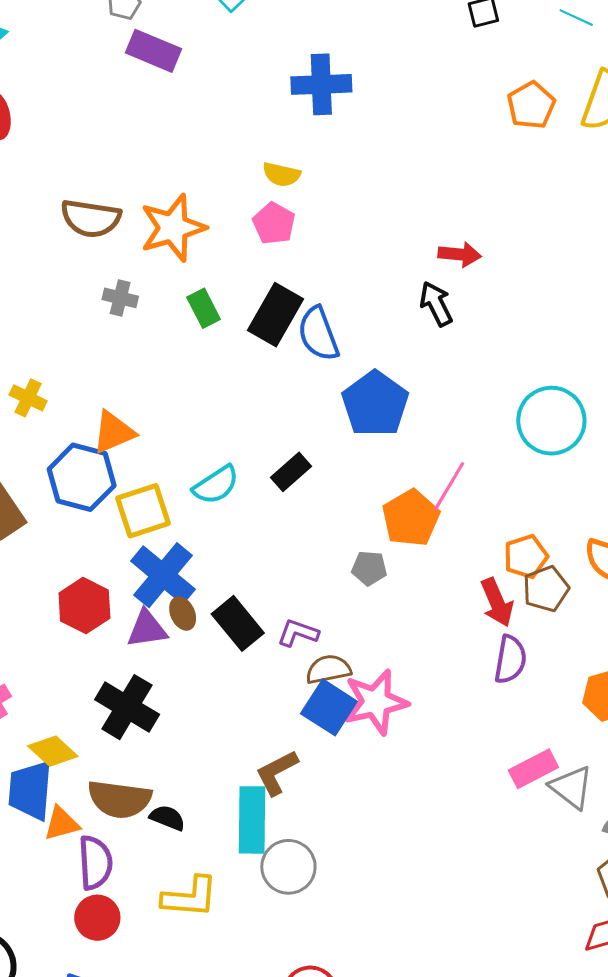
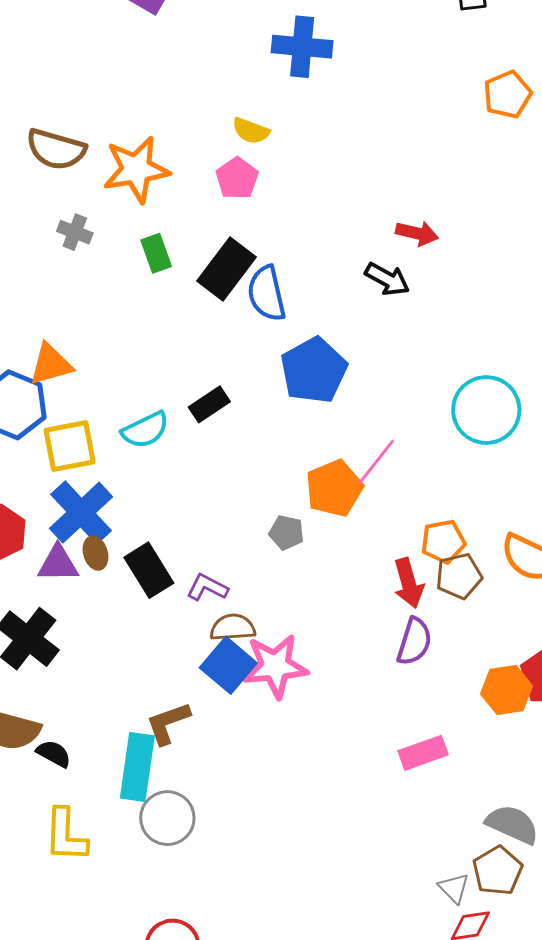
black arrow: (436, 304) -> (387, 279), turned 138
black rectangle: (291, 472) -> (209, 404), moved
gray triangle: (571, 787) -> (454, 888), moved, size x0.7
yellow L-shape: (190, 897) -> (66, 835), turned 80

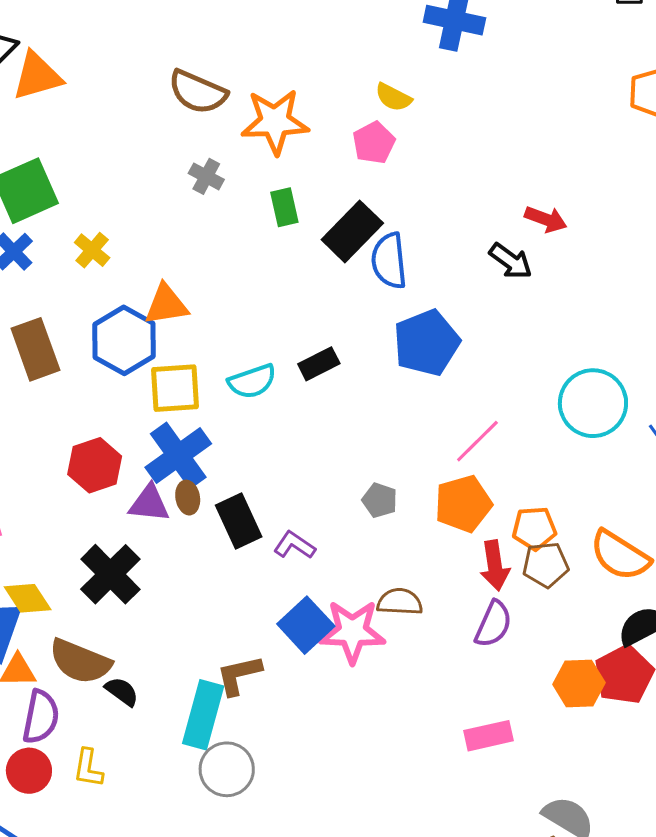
orange pentagon: (334, 488) -> (463, 504), moved
brown semicircle: (233, 627) -> (400, 602), moved
yellow L-shape: (66, 835) -> (88, 768), moved, size x0.7

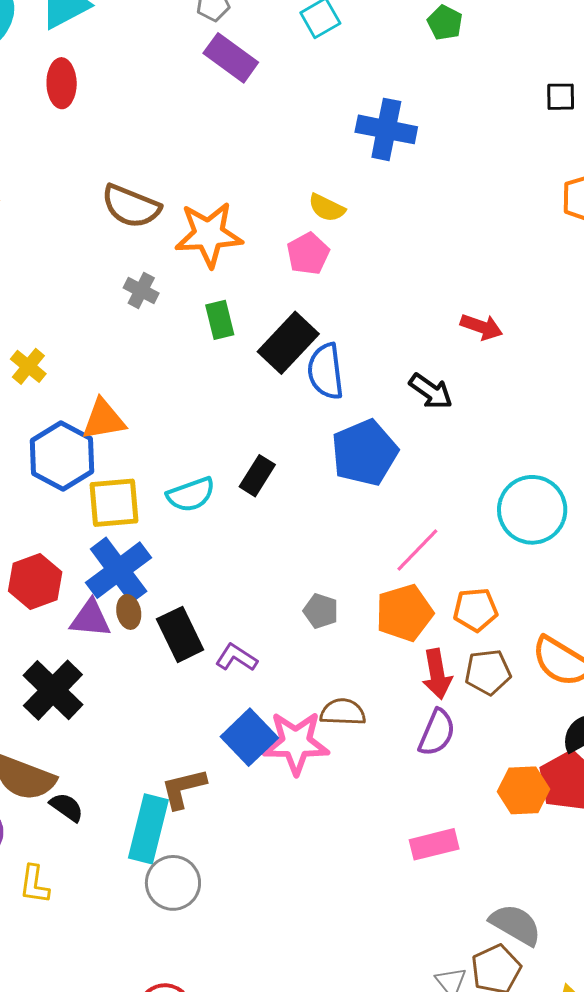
black arrow: (511, 261) -> (431, 391), moved
black rectangle: (319, 364) -> (257, 476), turned -30
orange pentagon: (534, 528) -> (475, 610), moved

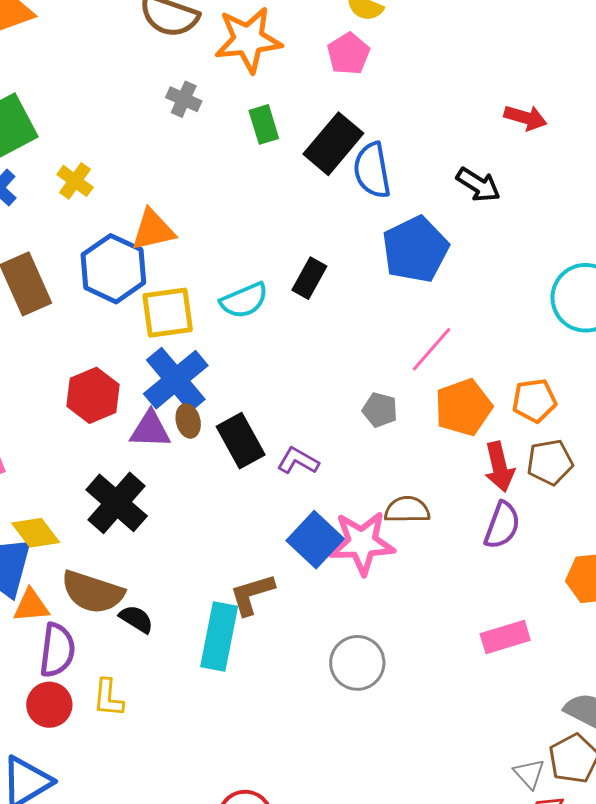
pink line: (417, 550) -> (431, 349), moved
gray circle: (173, 883) -> (357, 663), moved

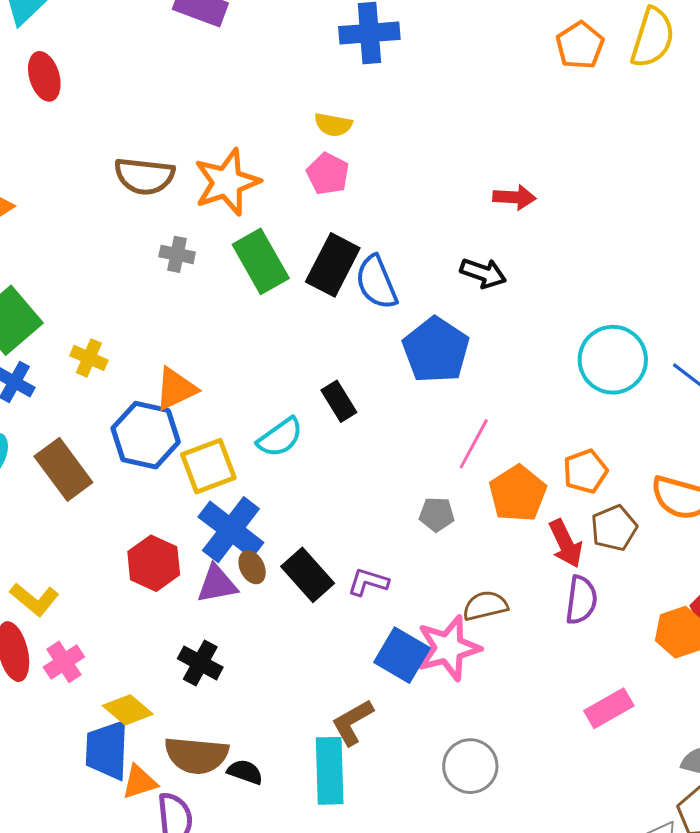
green rectangle: (264, 124) -> (261, 261), size x1.6
black rectangle: (309, 278) -> (339, 401), turned -48
black cross: (117, 503) -> (200, 663), size x0.7

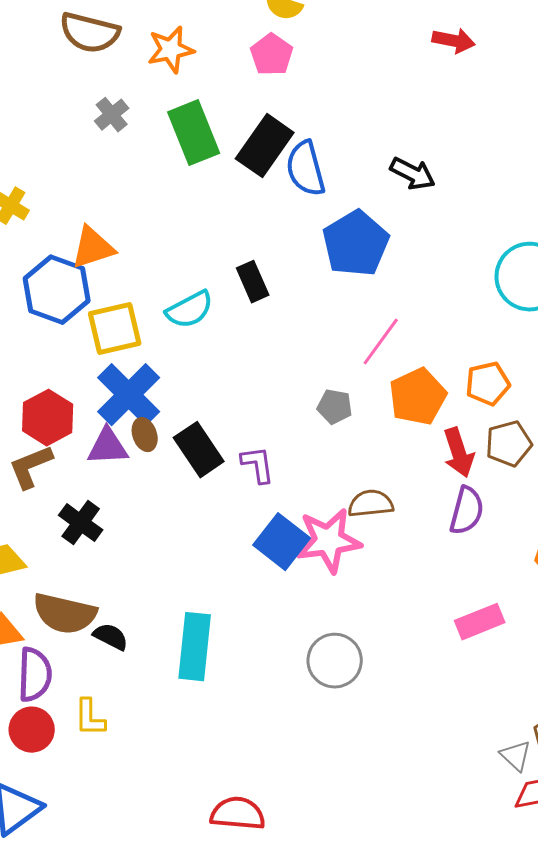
orange star: (227, 182) -> (171, 50), size x0.7
red arrow: (514, 197) -> (454, 41), moved
gray cross: (177, 254) -> (112, 115), turned 32
purple L-shape: (368, 582) -> (258, 465), turned 57
brown L-shape: (352, 722) -> (31, 467), moved

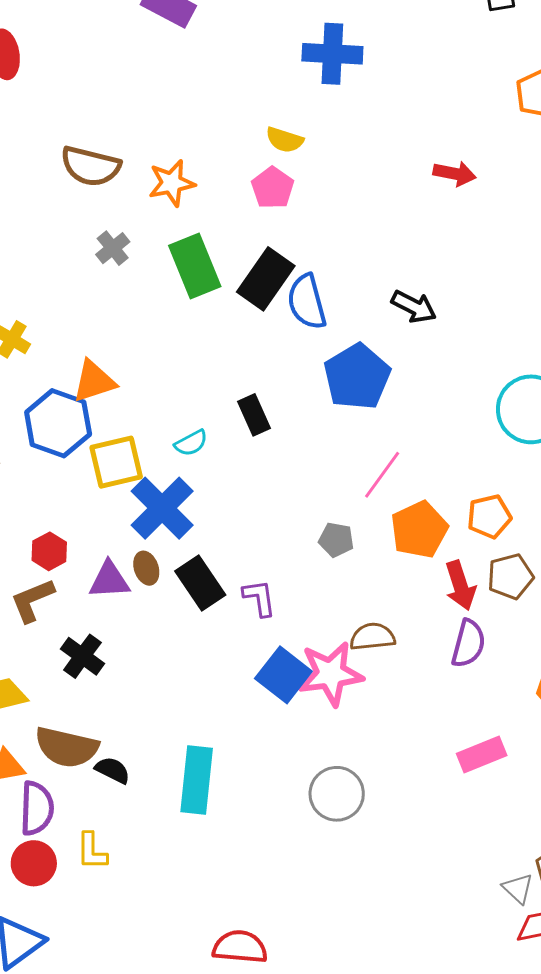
cyan semicircle: (190, 310) -> (191, 443), size x0.7
blue cross: (129, 395) -> (162, 508), moved
red hexagon: (48, 418) -> (49, 551), size x0.7

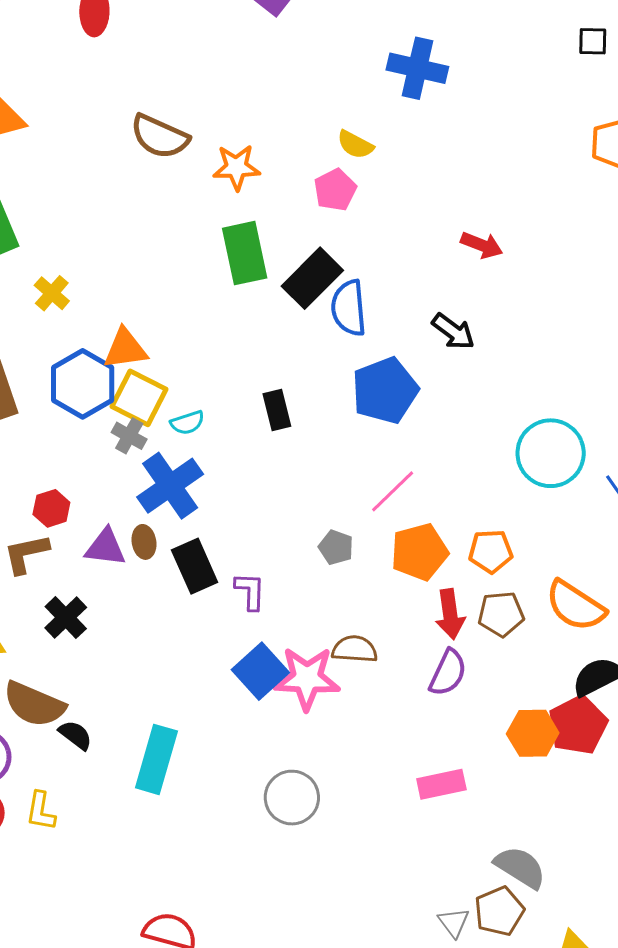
red arrow: (455, 174) -> (482, 245), moved
gray cross: (113, 248) -> (129, 436), moved, turned -32
cyan semicircle: (191, 443) -> (187, 423), moved
yellow square: (116, 462) -> (139, 398), moved, turned 30

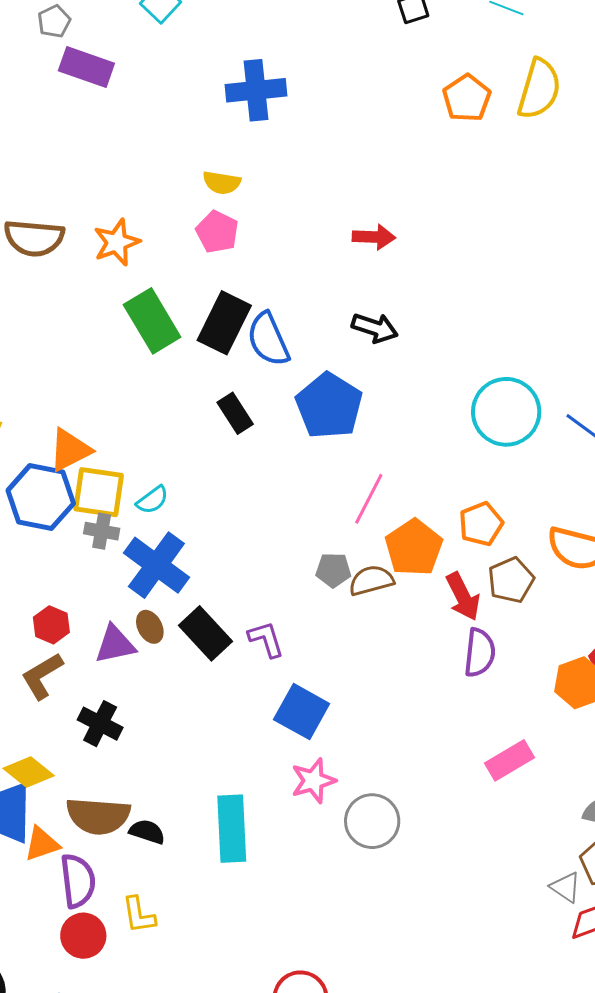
black rectangle: (277, 410) -> (235, 413), moved
brown semicircle: (355, 649) -> (371, 580), moved
pink star: (307, 678) -> (313, 781), moved, size x0.7

